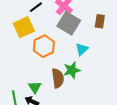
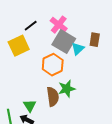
orange hexagon: (44, 46) -> (53, 65), moved
cyan triangle: (82, 49) -> (78, 49), moved

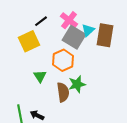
brown rectangle: (95, 40) -> (105, 35), size x1.6
cyan triangle: (78, 49) -> (88, 30), moved
green triangle: (30, 106) -> (40, 76), moved

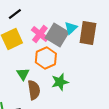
pink cross: (69, 20) -> (40, 34), moved
black line: (41, 21) -> (15, 14), moved
brown semicircle: (63, 92) -> (34, 90), moved

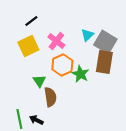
brown rectangle: (88, 33) -> (104, 62), moved
gray square: (57, 35) -> (105, 42), moved
green star: (60, 82) -> (80, 74), moved, turned -30

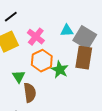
cyan triangle: (87, 35) -> (67, 31), turned 40

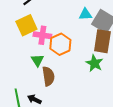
pink cross: (36, 37) -> (42, 35), moved, turned -30
green star: (60, 70) -> (94, 63), moved

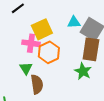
yellow square: (26, 25) -> (42, 29), moved

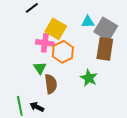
yellow square: (42, 29) -> (56, 29), turned -35
green star: (83, 71) -> (89, 78), moved

